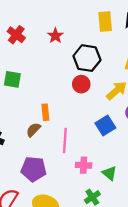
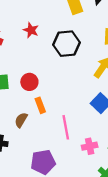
red circle: (81, 84) -> (29, 82), moved
brown semicircle: (33, 130) -> (21, 120), moved

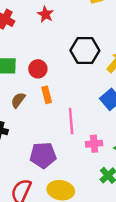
black hexagon: (66, 44) -> (85, 50), moved
brown semicircle: (21, 120) -> (18, 100), moved

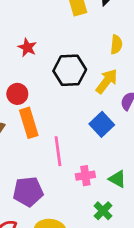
red star: (45, 14) -> (27, 47), moved
orange rectangle: (47, 95) -> (29, 123), size x1.5

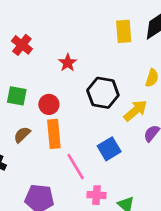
blue square: (102, 124) -> (109, 149), moved
pink line: (58, 151) -> (76, 167), turned -36

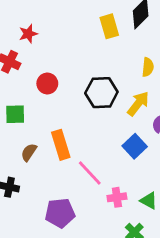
red star: (68, 63) -> (28, 34), moved, turned 30
red circle: (49, 104) -> (47, 83), moved
blue square: (109, 149) -> (135, 146), moved

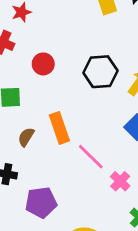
pink cross: (117, 197) -> (120, 181), turned -36
purple pentagon: (60, 213) -> (41, 202), moved

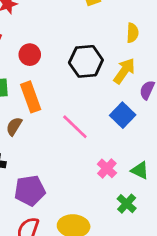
orange rectangle: (59, 128) -> (31, 97), moved
pink line: (91, 157) -> (75, 127), moved

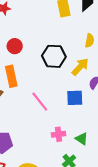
blue square: (123, 115) -> (75, 98), turned 36
pink cross: (107, 168) -> (59, 134), turned 32

